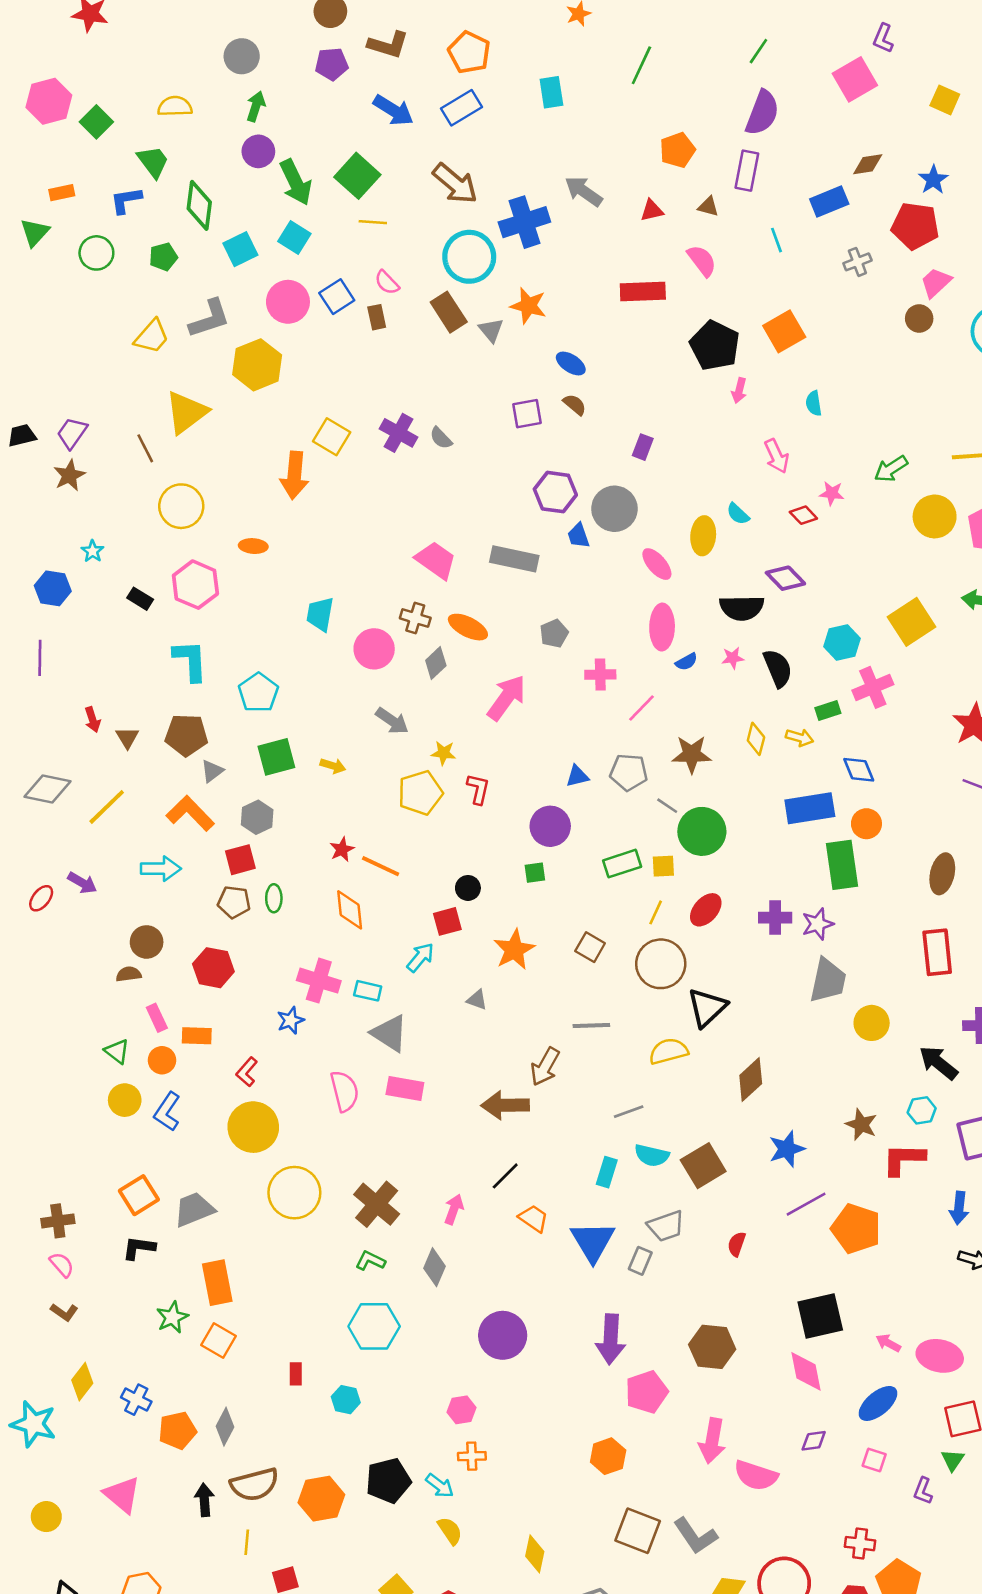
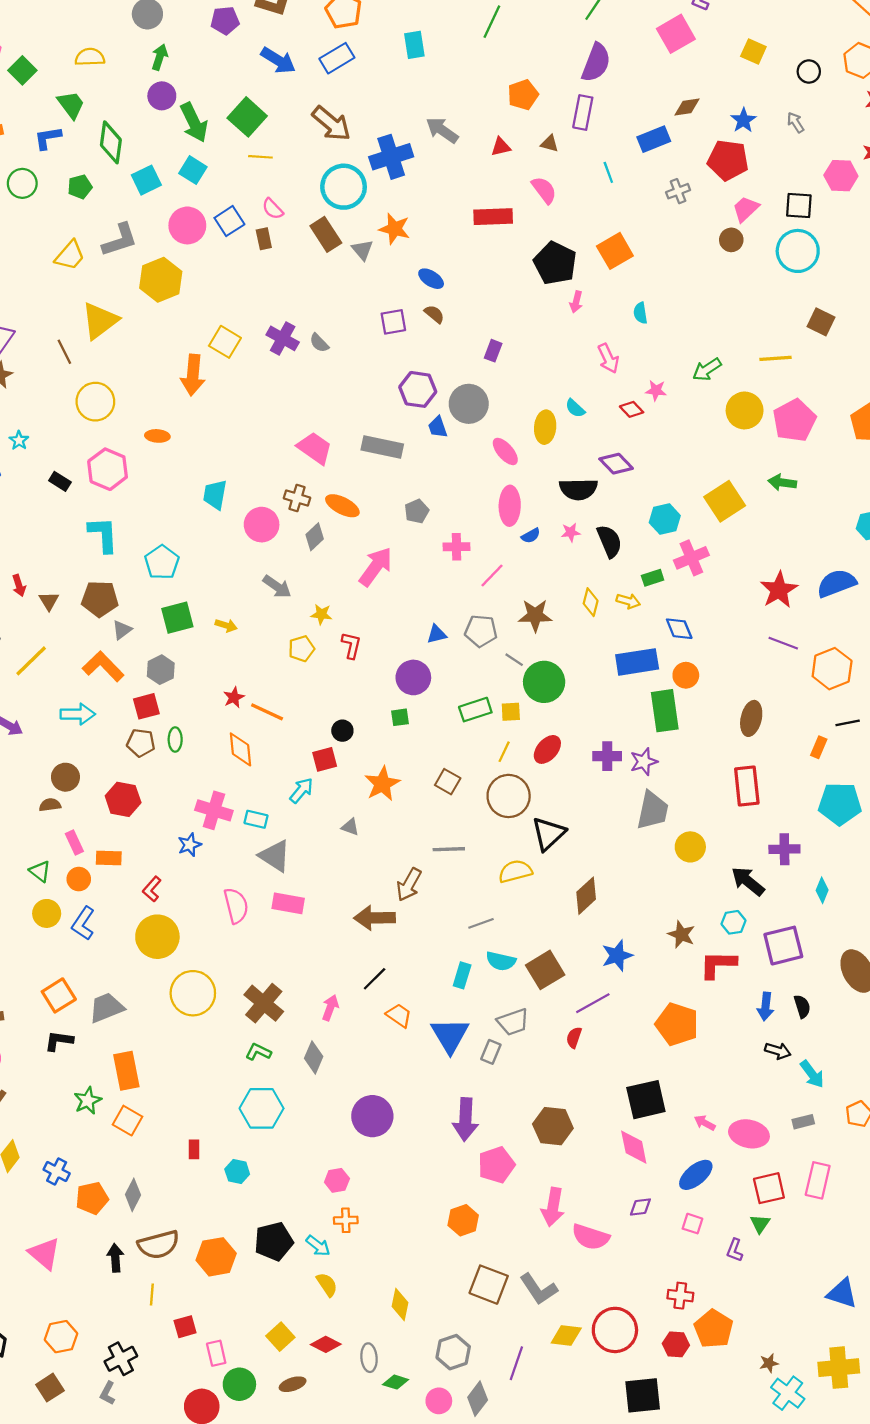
yellow pentagon: (420, 793) -> (301, 649), size x0.7
purple line: (806, 1204) -> (593, 1003), moved

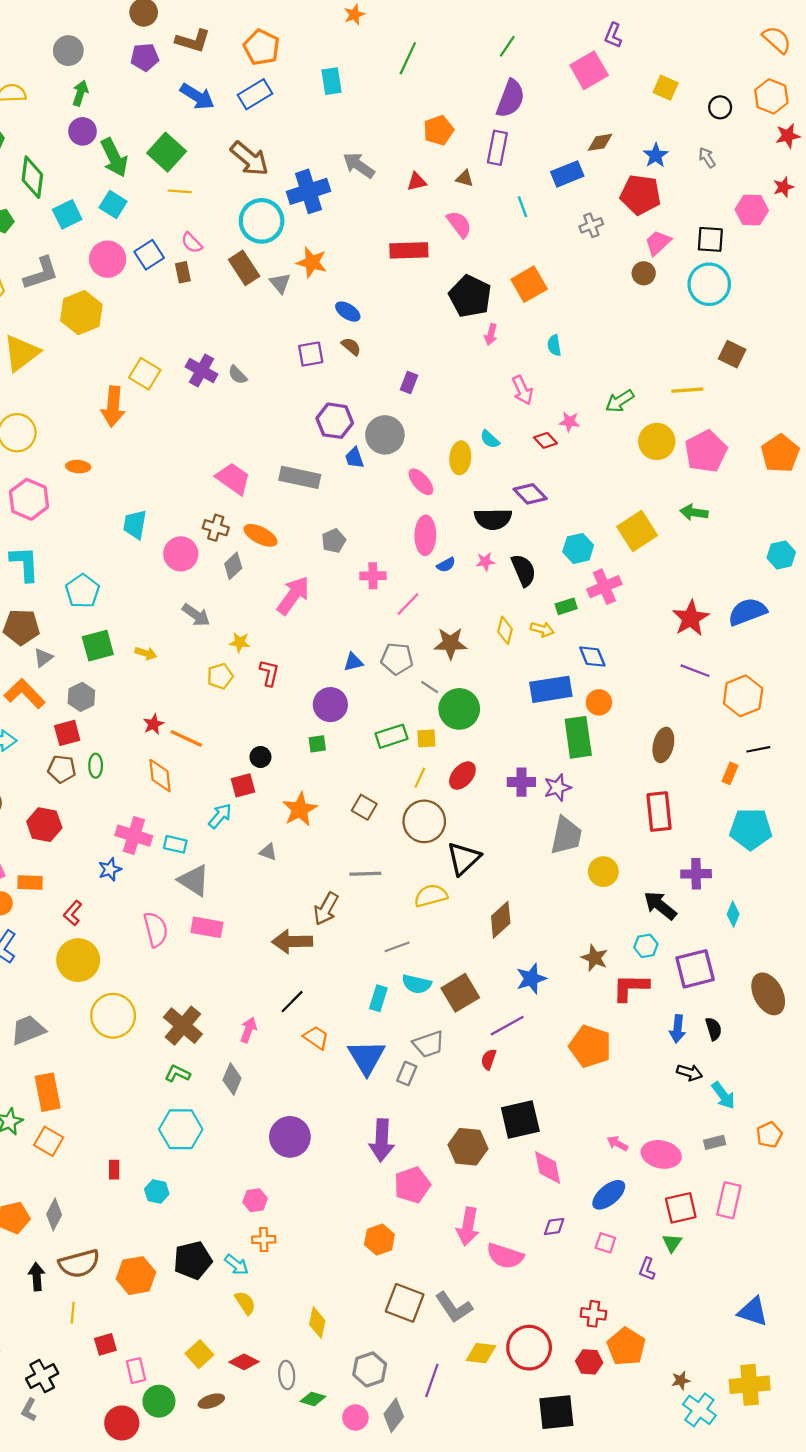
black square: (646, 1100) -> (520, 1119), moved

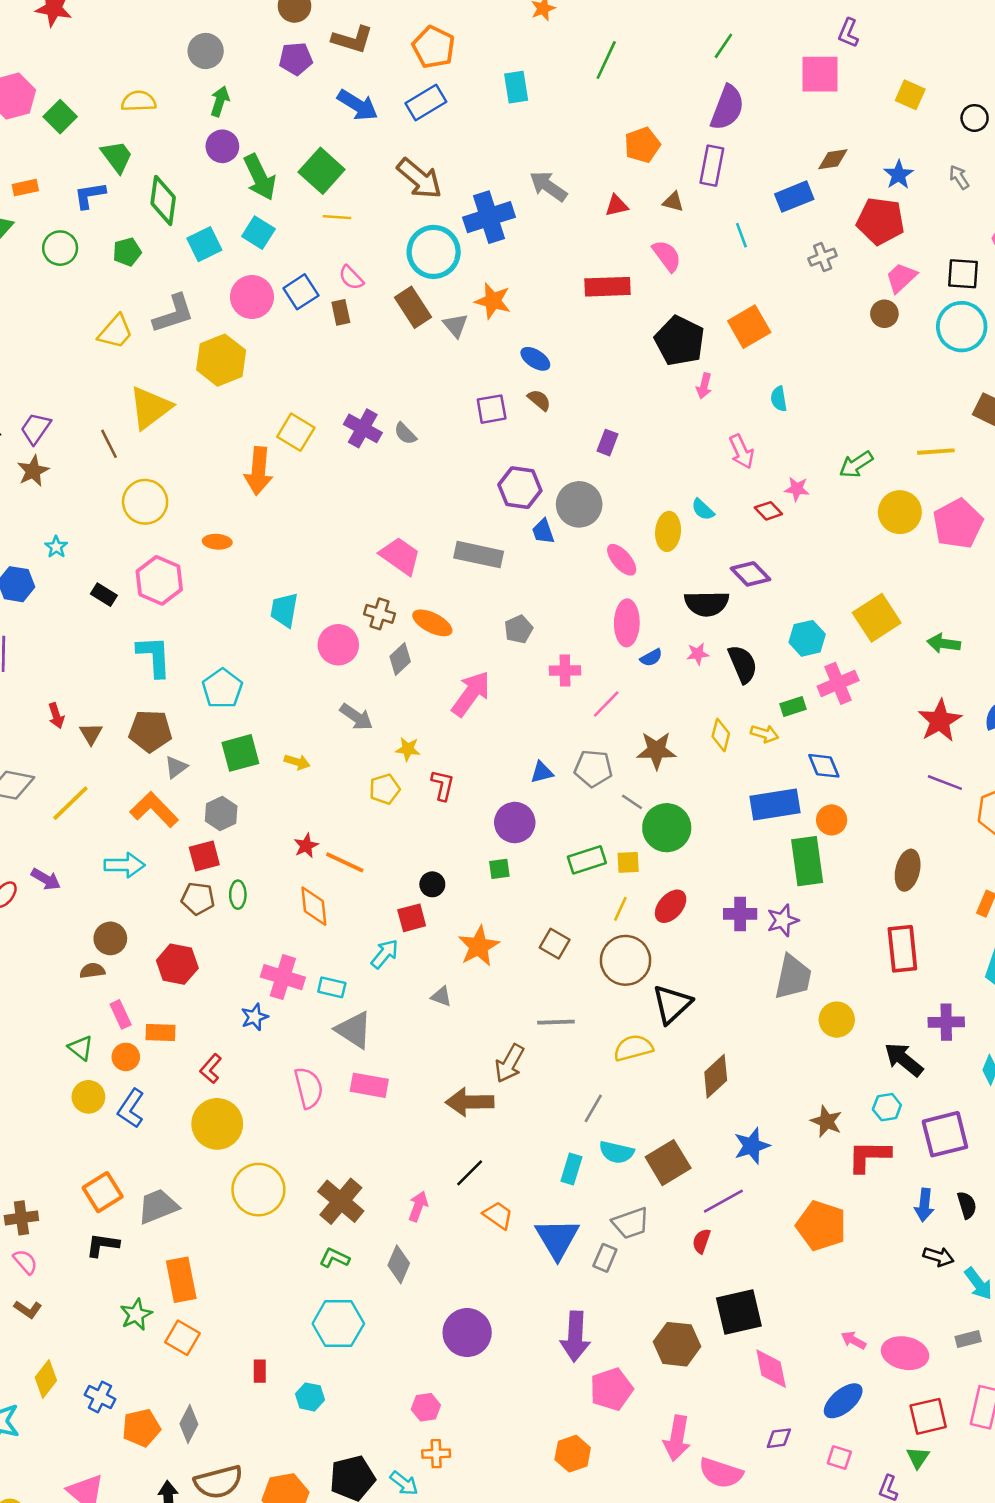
pink square: (589, 70) -> (820, 74), turned 30
green arrow: (694, 512) -> (944, 643), moved
gray line: (397, 947) -> (593, 1108), turned -40

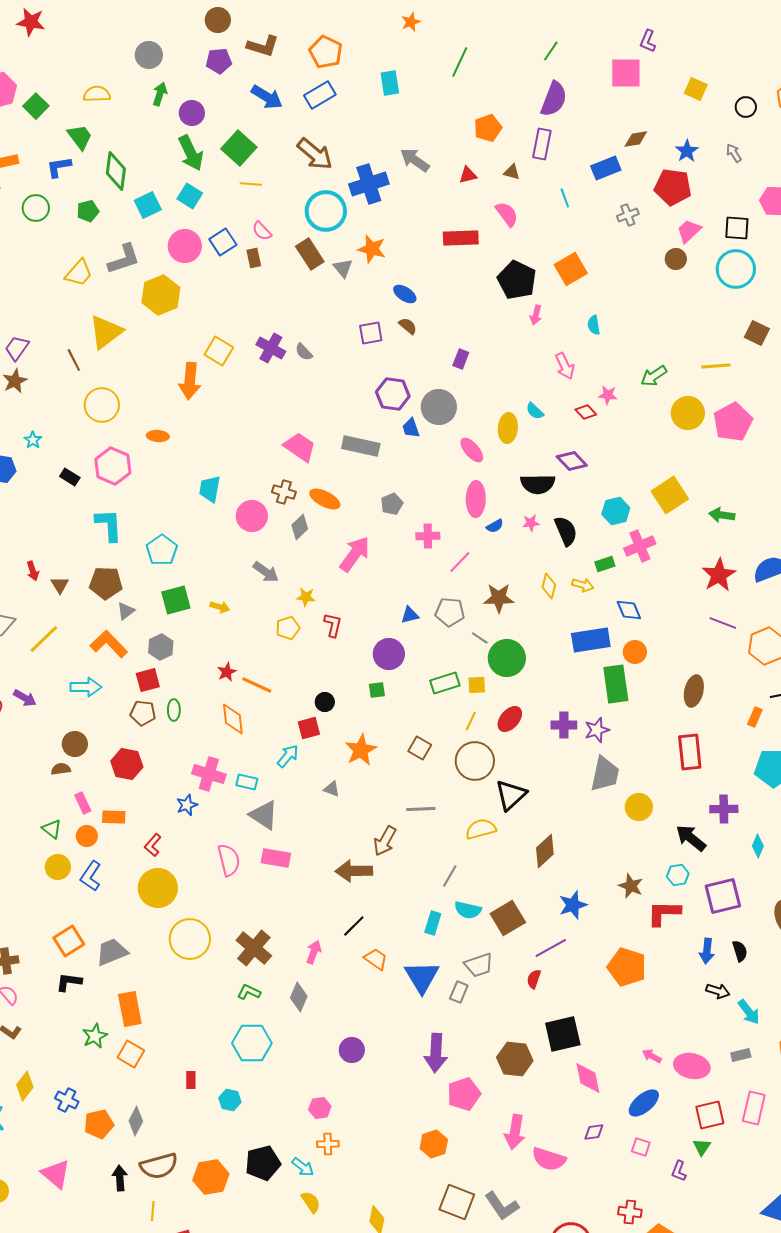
purple circle: (222, 146) -> (192, 113), moved
purple circle: (467, 1333) -> (352, 1050), size x0.7

